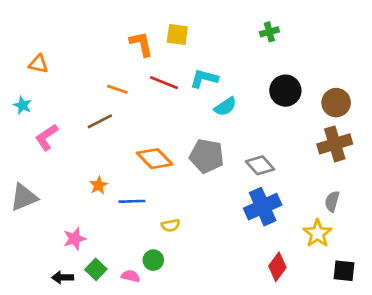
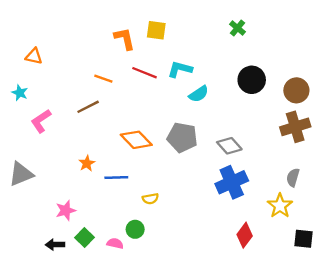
green cross: (269, 32) -> (238, 28), turned -35

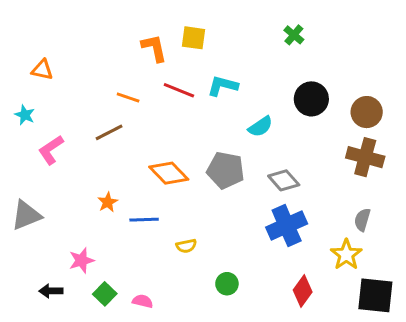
cyan semicircle: (199, 94) -> (260, 127), moved
brown cross: (295, 127) -> (365, 157), turned 32
green circle: (135, 229) -> (227, 284), moved
black square: (303, 239) -> (375, 295), size x1.5
black arrow: (55, 245) -> (51, 291), moved

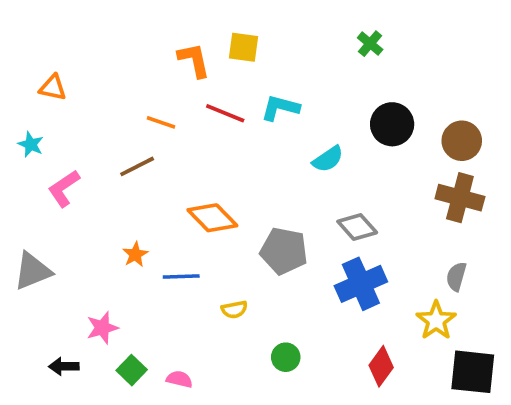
gray pentagon: (226, 170) -> (284, 251), moved

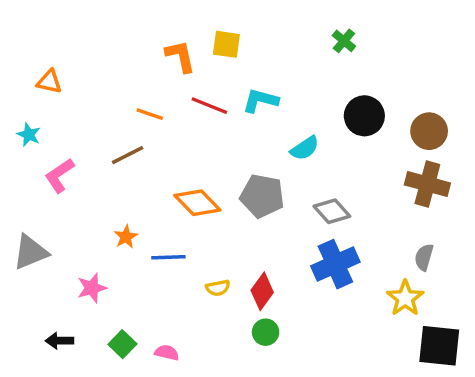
gray pentagon: (284, 251) -> (262, 196), moved
pink star: (102, 328) -> (92, 288), moved
red diamond: (381, 366) -> (262, 291), moved

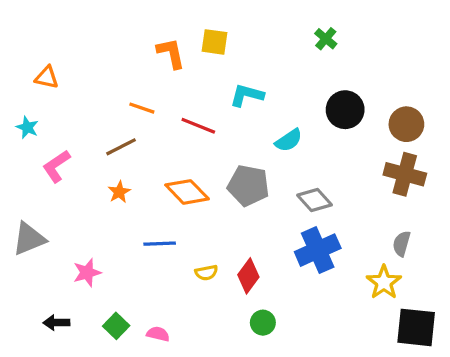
red line: (209, 106) -> (198, 126), moved
orange star: (126, 237) -> (119, 192), moved
green circle: (266, 332) -> (263, 323), moved

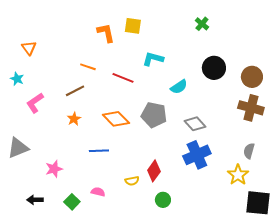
orange triangle: (47, 77) -> (29, 48), turned 42
yellow semicircle: (206, 273) -> (132, 181), moved
pink semicircle: (158, 334) -> (98, 192), moved

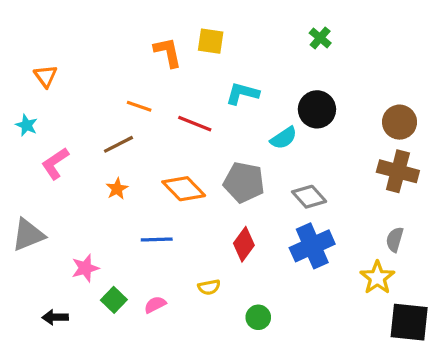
black circle: (214, 68) -> (317, 109), moved
red diamond: (154, 171) -> (244, 244), moved
pink semicircle: (98, 192) -> (155, 305), turned -40
green square: (72, 202) -> (114, 300), moved

